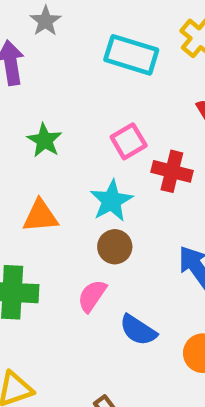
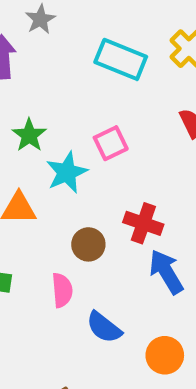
red cross: (172, 171) -> (143, 223), moved
cyan star: (111, 201) -> (67, 172), moved
pink semicircle: (92, 296) -> (62, 290), turned 136

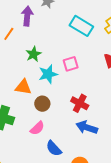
brown circle: (88, 244) -> (42, 104), moved
blue arrow: (166, 272) -> (87, 127), turned -50
pink semicircle: (62, 290) -> (37, 128), turned 42

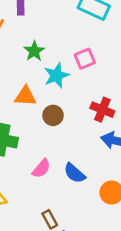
pink semicircle: (37, 128) -> (41, 168), moved

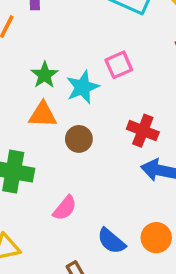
green star: (34, 51) -> (45, 75), moved
blue semicircle: (75, 173) -> (111, 241), moved

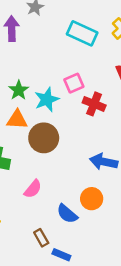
red cross: (143, 131) -> (94, 104), moved
brown circle: (79, 139) -> (44, 138), size x1.5
orange circle: (156, 238) -> (92, 199), moved

